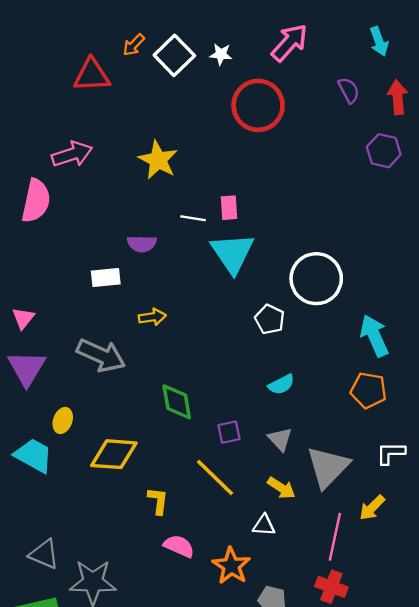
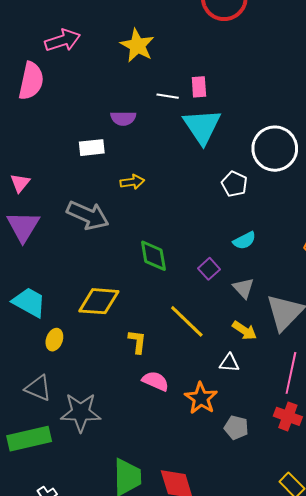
yellow ellipse: (63, 421) -> (54, 340), moved
purple square: (229, 432) -> (209, 269), moved, turned -30

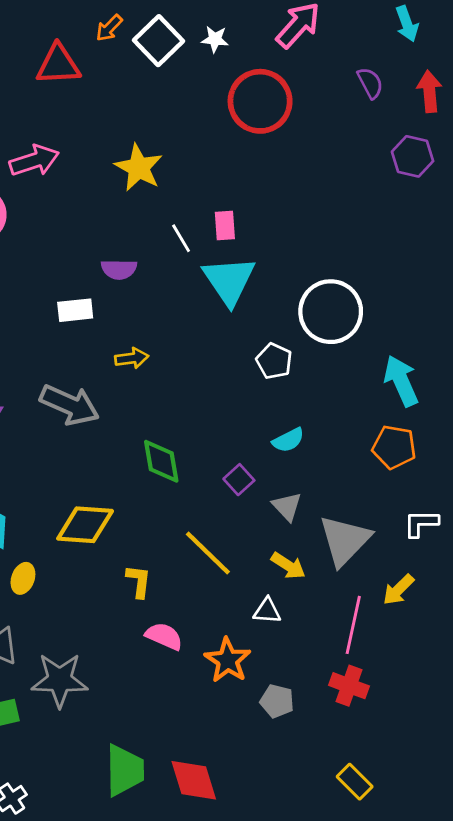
white line: (168, 96) -> (181, 238), turned 50

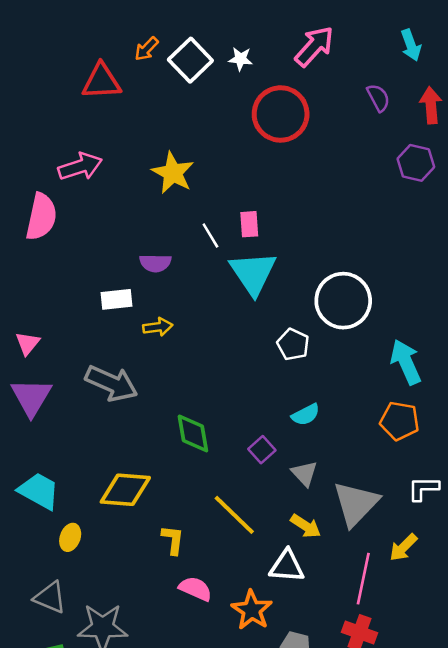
yellow arrow: (132, 358) -> (158, 327), moved
white triangle: (267, 611) -> (287, 566), size x1.4

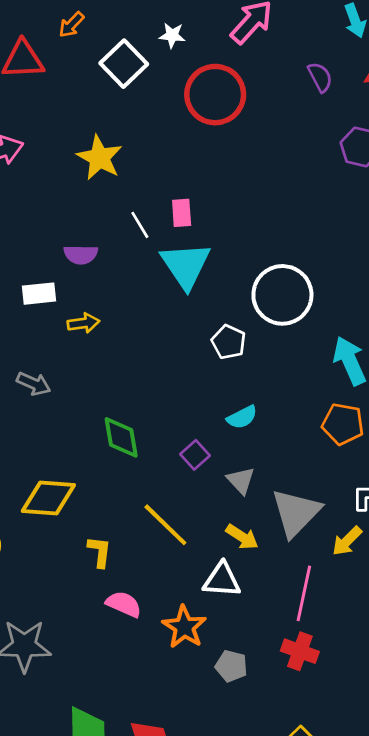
white square: (190, 60) -> (124, 64), moved
gray arrow: (111, 383) -> (34, 384), size x0.6
yellow arrow: (403, 547) -> (347, 541), moved

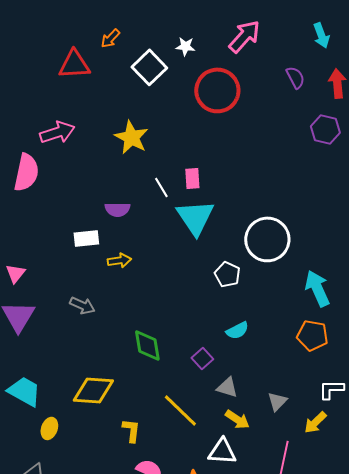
gray triangle: (241, 480) -> (227, 387), moved, turned -30
gray triangle: (296, 513) -> (277, 401), size x0.5

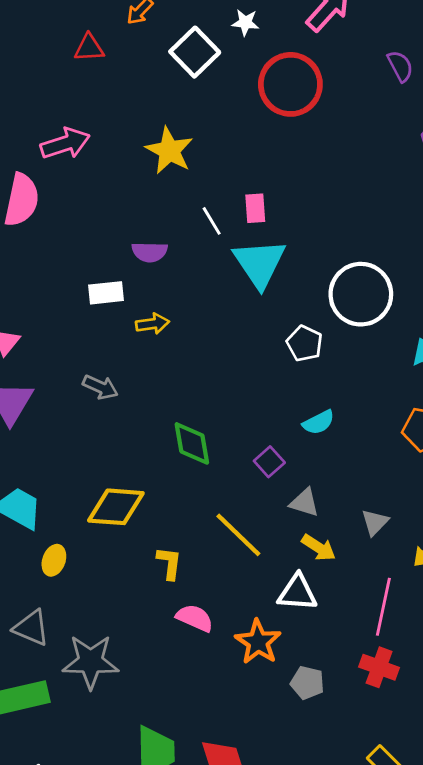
red triangle: (74, 64) -> (89, 48), size x0.7

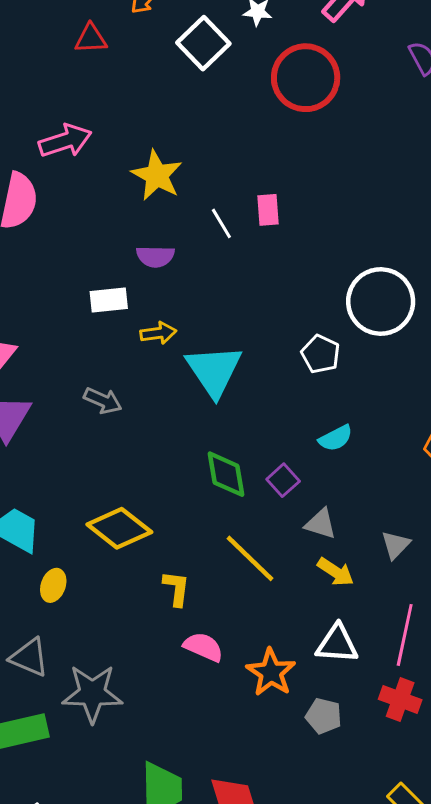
yellow star: (169, 151) -> (157, 175), moved
cyan triangle: (259, 263) -> (214, 371), moved
green diamond: (192, 443) -> (226, 474), moved
yellow diamond: (116, 507) -> (119, 528), turned 34
white triangle: (297, 593) -> (337, 644), moved

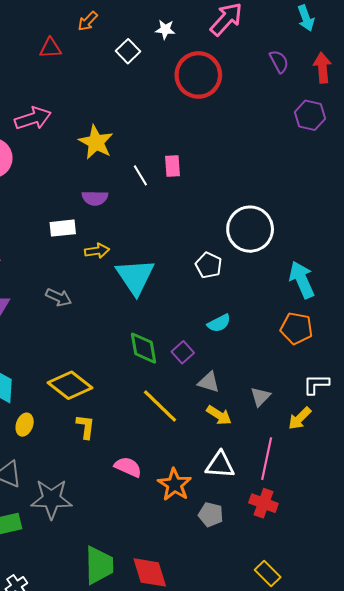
white square: (203, 43) -> (128, 51), size x0.7
yellow L-shape: (176, 588) -> (86, 427), moved

